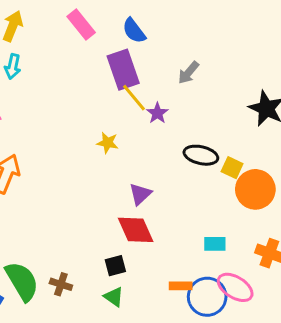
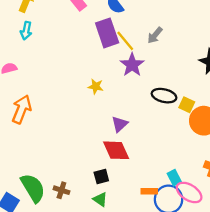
yellow line: (134, 98) -> (125, 41), moved
purple star: (157, 113) -> (132, 65), size x1.5
cyan rectangle: (215, 244) -> (174, 178), moved, turned 63

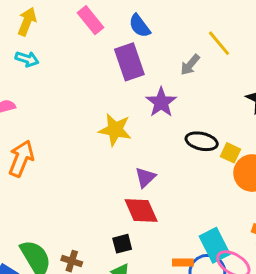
cyan arrow: (26, 31) -> (27, 59), turned -84
yellow line: (125, 41) -> (219, 43), moved
yellow star: (96, 86) -> (115, 130), size x1.6
cyan rectangle: (174, 178) -> (215, 245), size x1.6

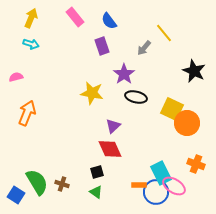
purple rectangle: (129, 62) -> (102, 46), size x0.7
black ellipse: (202, 141) -> (136, 97), moved
yellow square: (230, 153) -> (172, 109), size x1.6

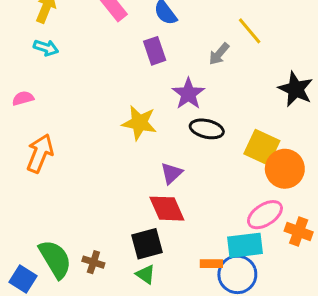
black square: (97, 172) -> (147, 244), size x1.5
cyan rectangle: (161, 173) -> (245, 245), turned -70
pink ellipse: (174, 186) -> (265, 215), moved, turned -65

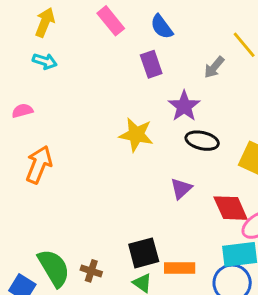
purple triangle: (172, 173) -> (181, 189), moved
red diamond: (167, 209) -> (231, 208), moved
orange rectangle: (211, 264) -> (180, 268), moved, size x1.4

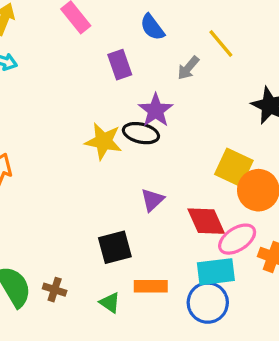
blue semicircle: (162, 27) -> (152, 27), moved
black ellipse: (202, 141) -> (141, 133), moved
black square: (144, 253) -> (115, 247), moved

